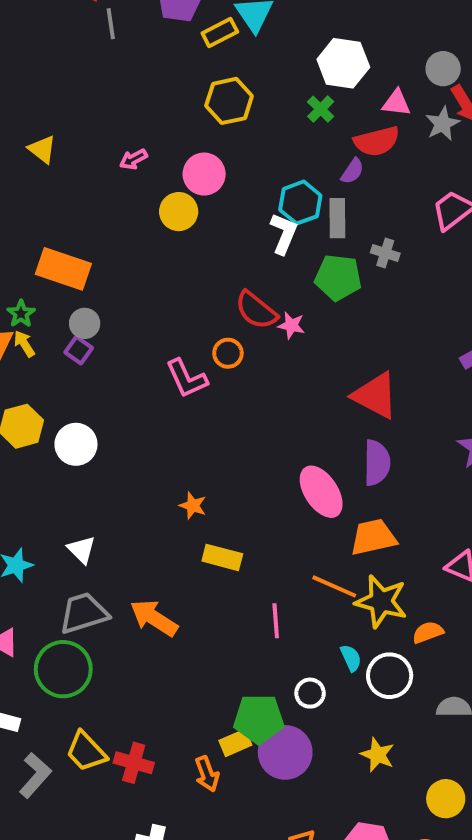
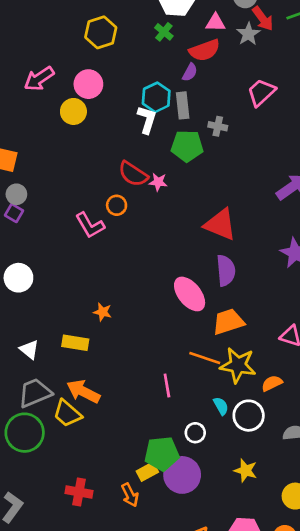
pink arrow: (133, 159) -> (39, 79), size x1.6
yellow rectangle: (222, 557) -> (75, 343), moved
yellow trapezoid: (86, 752) -> (67, 413), moved

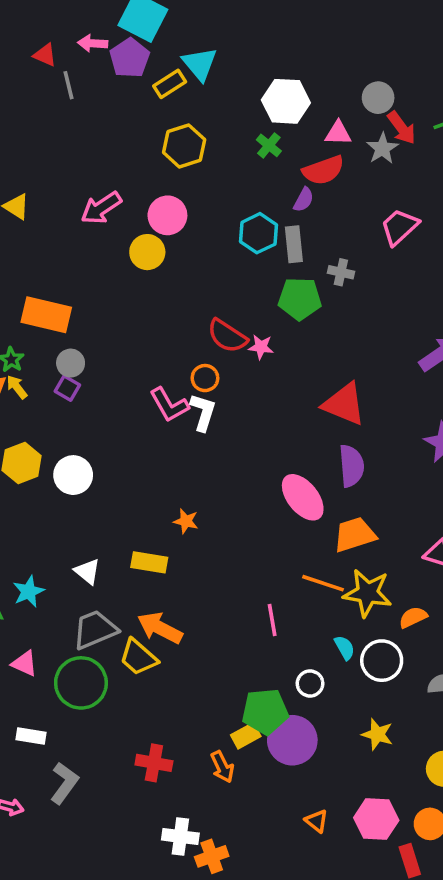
white L-shape: (147, 120) -> (203, 412), moved

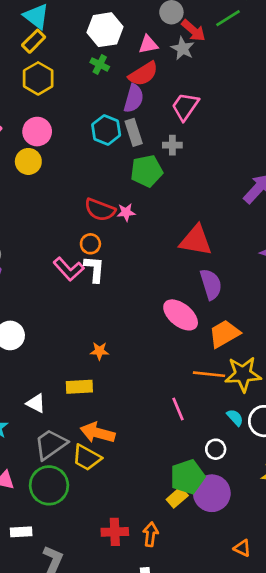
yellow rectangle: (170, 84) -> (34, 41), moved
purple semicircle: (304, 200) -> (134, 98), size x1.5
pink trapezoid: (399, 227) -> (185, 106), moved
orange arrow: (222, 767) -> (151, 534), moved, turned -135

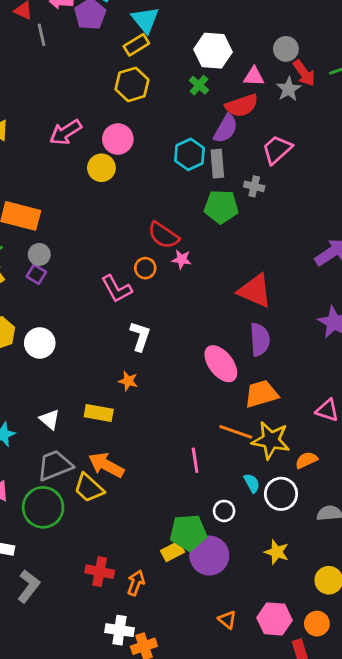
pink star: (126, 212) -> (182, 259), moved
white L-shape: (94, 269) -> (140, 336), moved

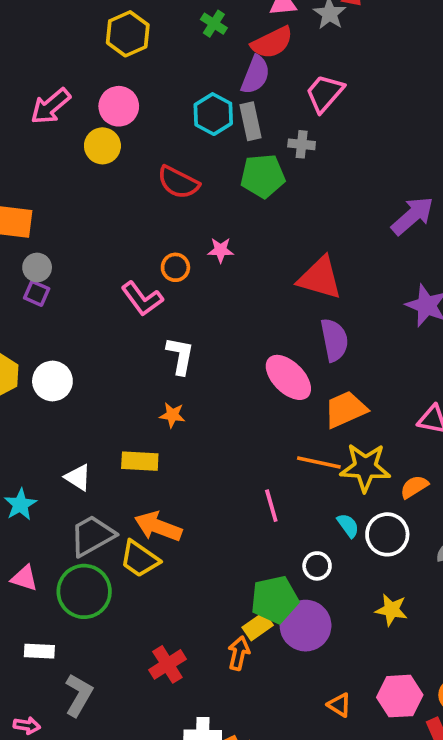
red semicircle: (163, 235) -> (178, 182), moved
red cross: (100, 572) -> (167, 664), turned -36
orange arrow: (136, 583) -> (239, 653), moved

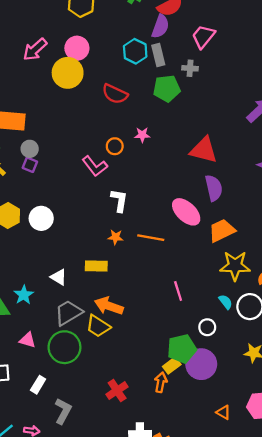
yellow circle: (102, 146) -> (68, 73), size x1.4
orange line: (319, 462) -> (151, 238), moved
white rectangle: (39, 651) -> (38, 385), turned -60

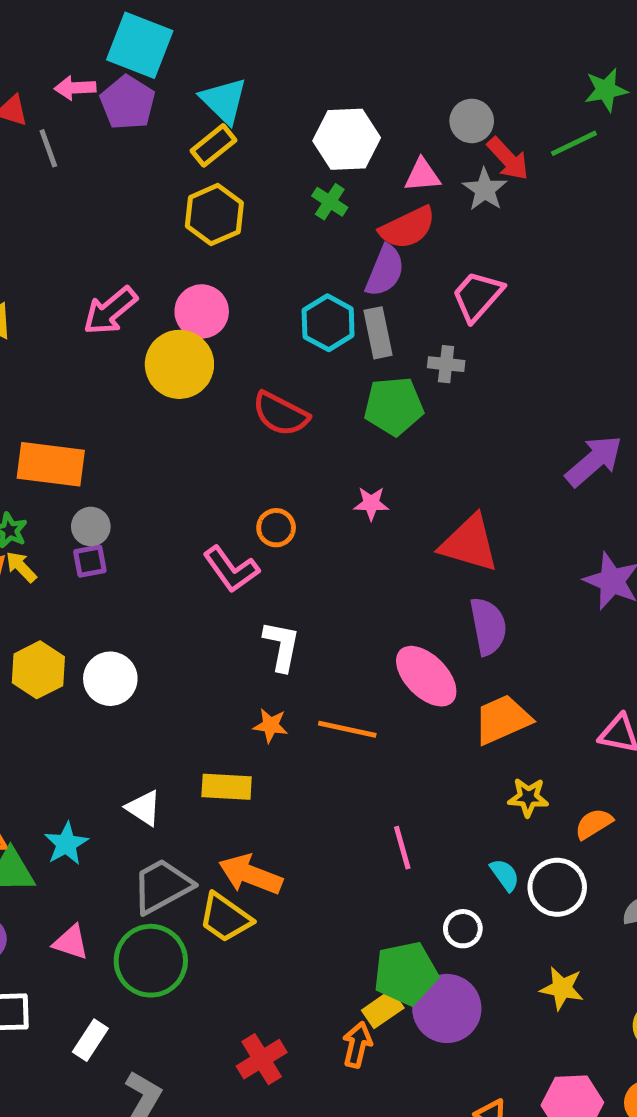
pink star: (142, 135) -> (371, 503), moved
purple square: (30, 165) -> (90, 561), turned -35
yellow star: (235, 266) -> (528, 797), size x0.6

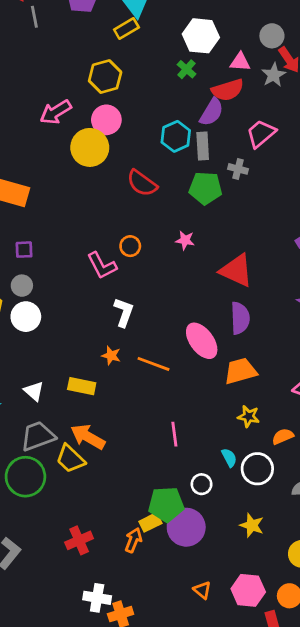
yellow hexagon: (214, 215) -> (105, 77), moved
gray circle: (91, 527) -> (22, 286), moved

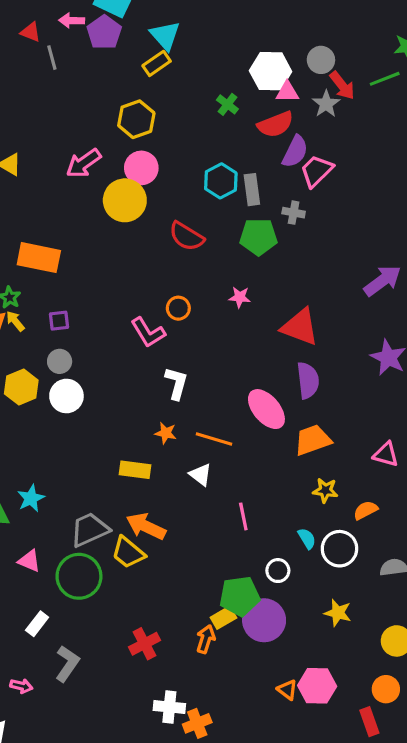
white hexagon: (201, 36) -> (271, 71), moved
purple semicircle: (212, 112) -> (295, 152), moved
white triangle: (34, 391) -> (201, 475), moved
pink hexagon: (248, 590) -> (317, 686), moved

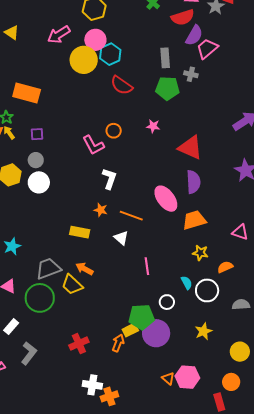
cyan hexagon: (221, 181) -> (110, 54), moved
orange arrow: (146, 526) -> (84, 269), size x0.7
yellow star: (338, 613) -> (203, 331), turned 30

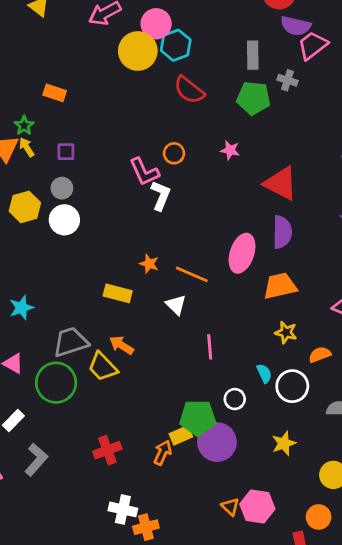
purple semicircle: (194, 35) -> (296, 26), turned 70
orange rectangle: (27, 93) -> (55, 93), size x0.6
white L-shape: (109, 179) -> (161, 196), moved
pink ellipse: (166, 199) -> (242, 253), turned 52

